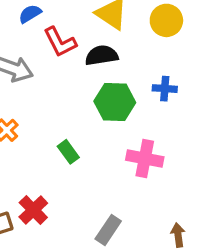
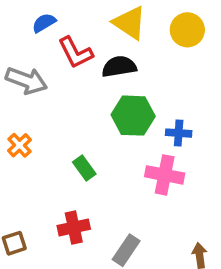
blue cross: (165, 89) -> (179, 133), moved
red cross: (33, 210) -> (74, 227), moved, turned 32

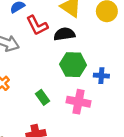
pink cross: (165, 175) -> (79, 102), moved

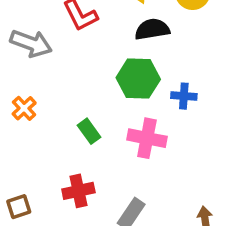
black semicircle: (64, 34) -> (152, 29), moved

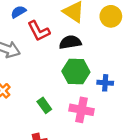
black semicircle: (152, 29) -> (70, 42), moved

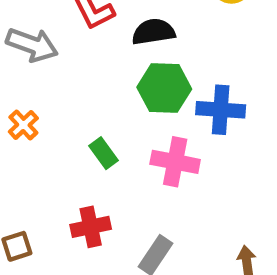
blue cross: (105, 83) -> (221, 110), size x1.5

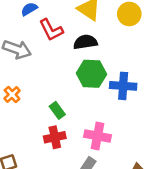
pink cross: (175, 162) -> (98, 136), moved
red cross: (91, 227) -> (55, 137), moved

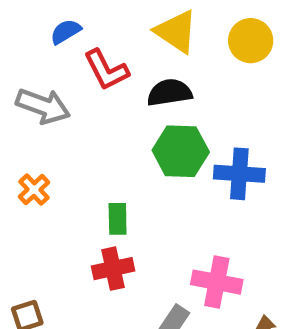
green rectangle: (57, 110) -> (118, 219), turned 35
pink cross: (98, 136) -> (217, 282), moved

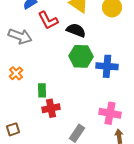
black semicircle: (169, 93) -> (76, 30), turned 30
green rectangle: (118, 219) -> (42, 90), moved
pink cross: (217, 282) -> (110, 113), moved

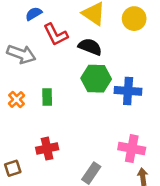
green rectangle: (42, 90) -> (47, 97), moved
red cross: (51, 108) -> (47, 149), moved

